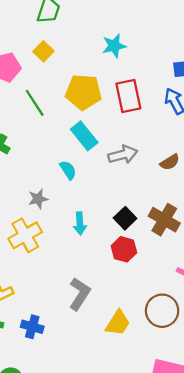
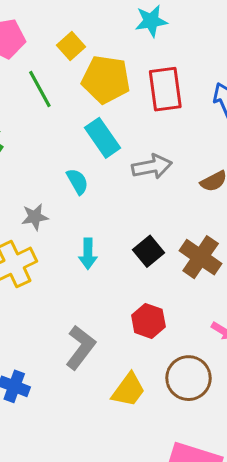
yellow square: (43, 51) -> (71, 46), moved
red hexagon: (124, 249) -> (148, 321), moved

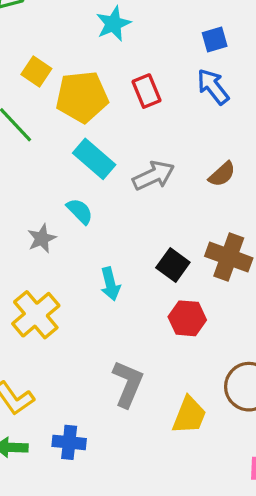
red rectangle: (165, 89) -> (147, 91), size x0.7
gray star: (35, 217) -> (42, 238), moved
red hexagon: (148, 321) -> (187, 318), moved

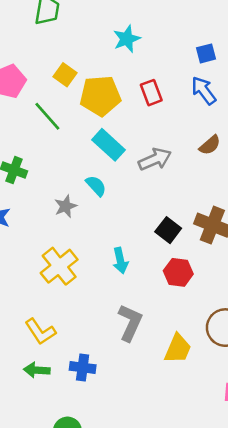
brown semicircle: (222, 174) -> (210, 145), moved
cyan arrow: (110, 284) -> (120, 261), moved

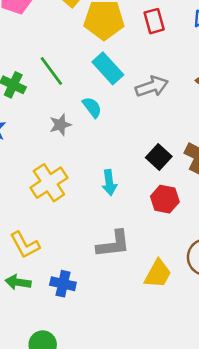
green line: (47, 116) -> (51, 71), moved
gray L-shape: (130, 323) -> (113, 244), turned 54

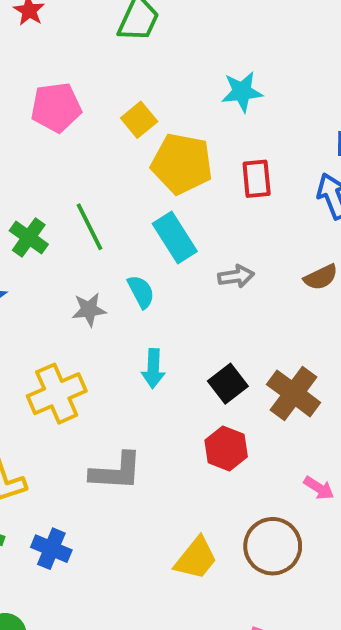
gray arrow: (152, 87) -> (236, 276), size x0.7
cyan arrow: (109, 183) -> (153, 369), moved
gray L-shape: (113, 244) -> (116, 472), moved

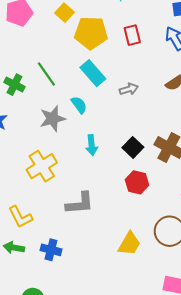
gray star: (89, 310) -> (52, 119), size x1.4

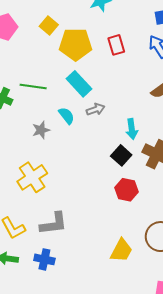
green line: (46, 74) -> (33, 87), turned -45
gray arrow: (129, 89) -> (96, 109), moved
gray star: (52, 119) -> (41, 130), size x0.7
cyan arrow: (92, 145) -> (132, 129), moved
gray L-shape: (80, 203) -> (54, 224), moved

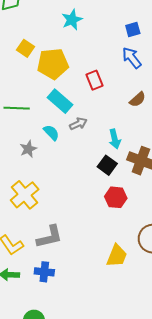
red rectangle: (116, 45) -> (94, 80), moved

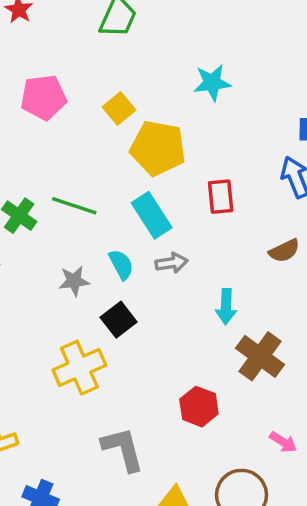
black square: (107, 165) -> (119, 320), moved
yellow cross: (25, 195) -> (79, 368), moved
gray L-shape: (50, 237) -> (123, 449), moved, turned -108

